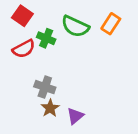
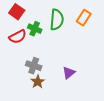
green semicircle: (75, 26) -> (57, 20), turned -110
purple triangle: (75, 116) -> (69, 73), moved

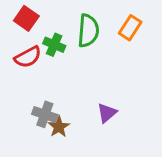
gray cross: (34, 66) -> (45, 114), moved

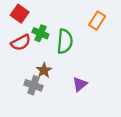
green semicircle: (88, 31) -> (65, 41), moved
brown star: (59, 127) -> (44, 70), moved

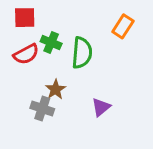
red square: (20, 14) -> (25, 18), turned -36

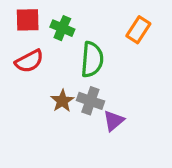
green cross: (51, 42) -> (62, 28), moved
gray cross: (42, 109) -> (90, 101), moved

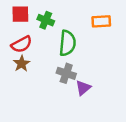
orange rectangle: (138, 30) -> (101, 21), turned 54
brown star: (62, 101) -> (22, 64), moved

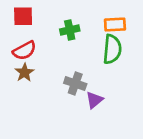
green cross: (46, 20) -> (70, 30), moved, turned -35
green semicircle: (67, 43) -> (112, 49), moved

